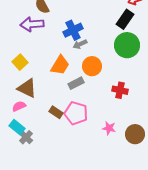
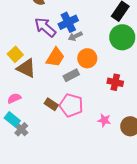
purple arrow: (32, 24) -> (45, 27), moved, turned 45
brown triangle: (27, 88) -> (26, 68), moved

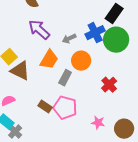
blue cross: (68, 22) -> (95, 33), moved
gray rectangle: (71, 75) -> (65, 78), turned -35
red cross: (115, 82) -> (109, 85), turned 35

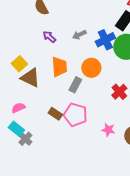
purple arrow: (39, 30) -> (49, 37), size x0.6
gray arrow: (69, 39) -> (79, 35), moved
orange trapezoid: (49, 60) -> (59, 67), turned -35

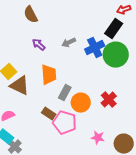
orange circle: (91, 68) -> (81, 103), moved
brown rectangle: (55, 114) -> (49, 114), moved

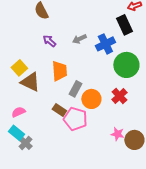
black rectangle: (114, 29) -> (124, 25), turned -60
green circle: (116, 55) -> (126, 65), moved
pink star: (98, 138) -> (117, 134), moved

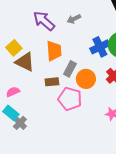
purple arrow: (49, 41) -> (44, 21), size x1.6
blue cross: (105, 44) -> (100, 47), moved
brown rectangle: (59, 110) -> (52, 82), moved, turned -40

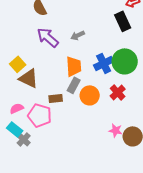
orange trapezoid: (54, 51) -> (74, 66), moved
pink pentagon: (70, 99) -> (40, 115), moved

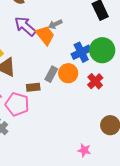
orange trapezoid: (74, 66) -> (45, 35), moved, turned -35
orange circle: (90, 95) -> (68, 73), moved
pink star: (116, 130) -> (84, 150), moved

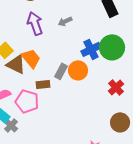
purple arrow: (25, 26) -> (35, 23), turned 30
orange trapezoid: (45, 35) -> (31, 58), moved
red cross: (95, 81) -> (116, 87), moved

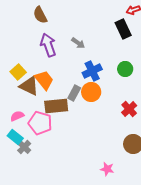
gray arrow: (65, 21) -> (78, 43), turned -120
green circle: (112, 47) -> (125, 69), size x0.6
blue cross: (91, 49) -> (92, 71), moved
brown rectangle: (43, 84) -> (56, 106), size x1.6

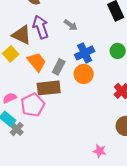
brown triangle: (29, 86) -> (22, 35), moved
gray rectangle: (74, 93) -> (59, 67), moved
pink pentagon: (40, 123) -> (33, 105), turned 30

